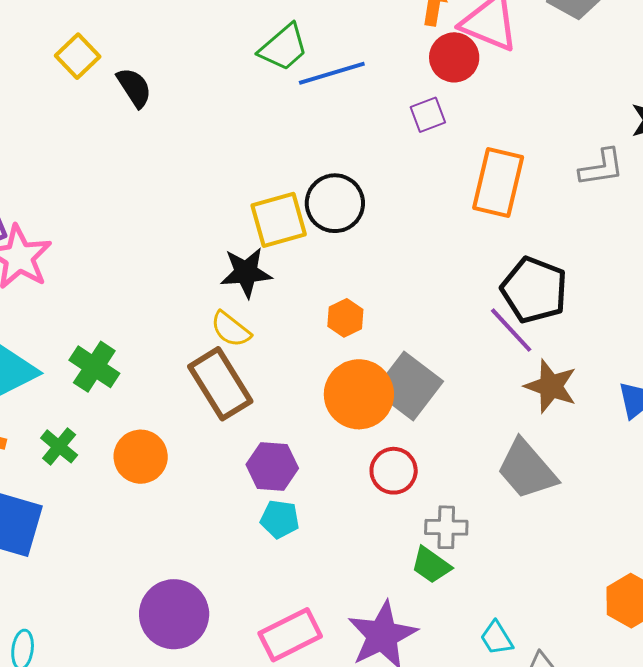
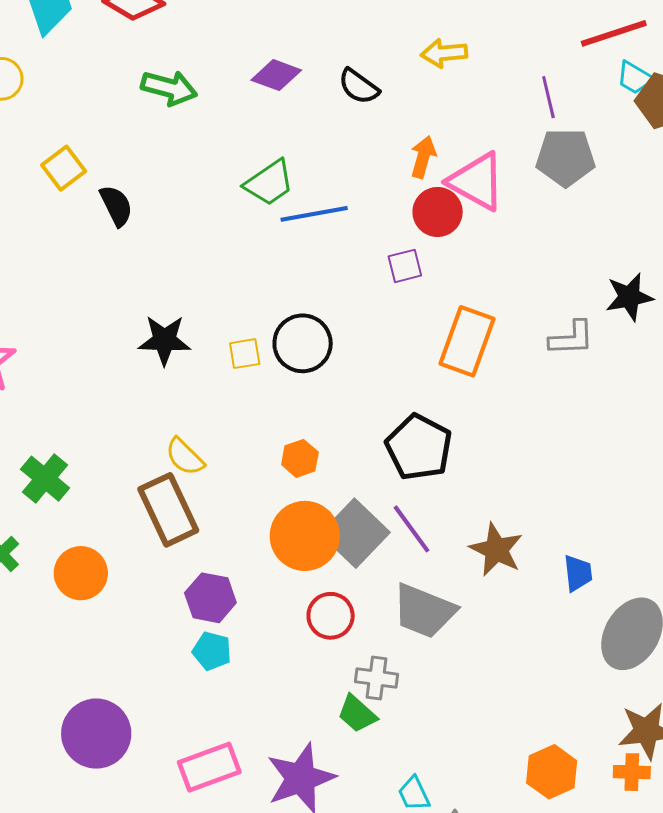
yellow square: (279, 220) -> (245, 354), size x0.6
black star: (246, 272) -> (164, 340), moved
black pentagon: (534, 290) -> (419, 447), moved
purple line: (511, 330) -> (411, 529), moved
gray trapezoid: (527, 469) -> (424, 611), moved, turned -34

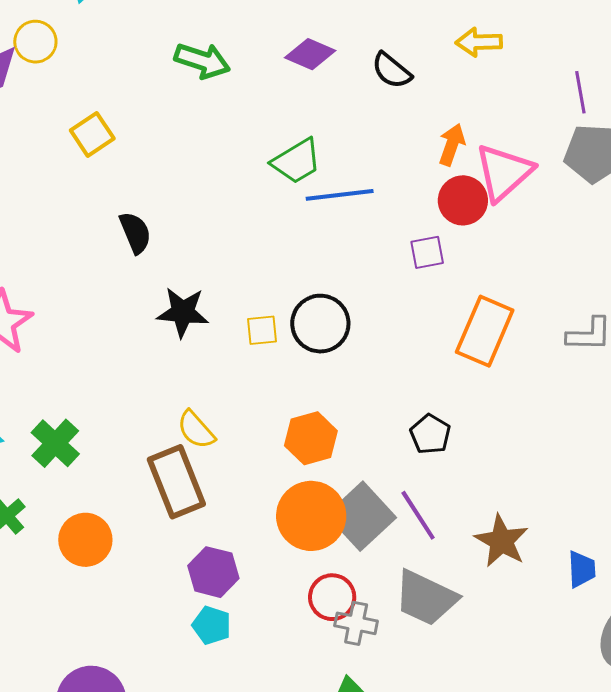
pink triangle: (477, 182) -> (504, 172), turned 46
black semicircle: (116, 206) -> (135, 233), moved
black pentagon: (419, 447) -> (430, 434), size x0.6
orange hexagon: (300, 458) -> (311, 438), size x1.4
gray cross: (377, 678) -> (356, 623), moved

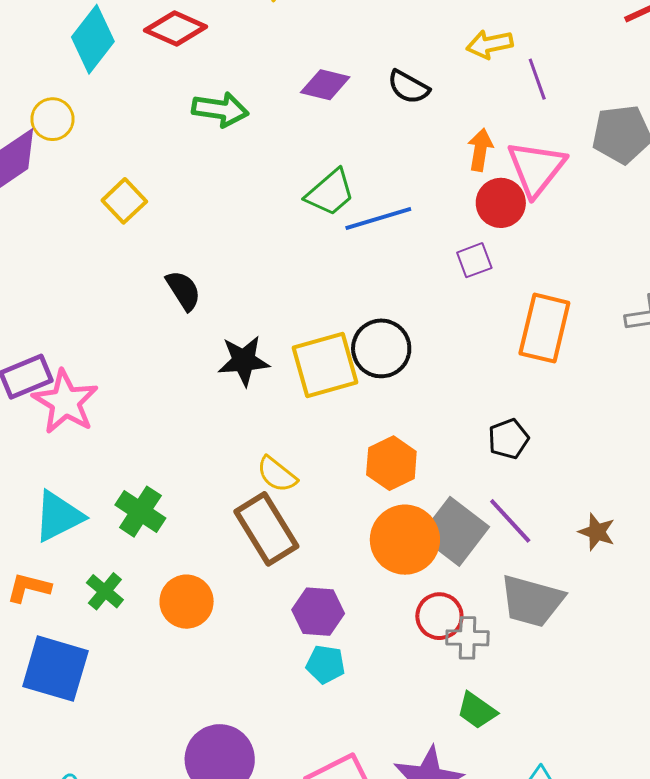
purple line: (580, 92) -> (537, 79), moved
yellow square: (262, 330) -> (325, 365), size x2.0
black pentagon: (430, 434) -> (508, 439), turned 30
brown star: (502, 541) -> (597, 532), size x0.7

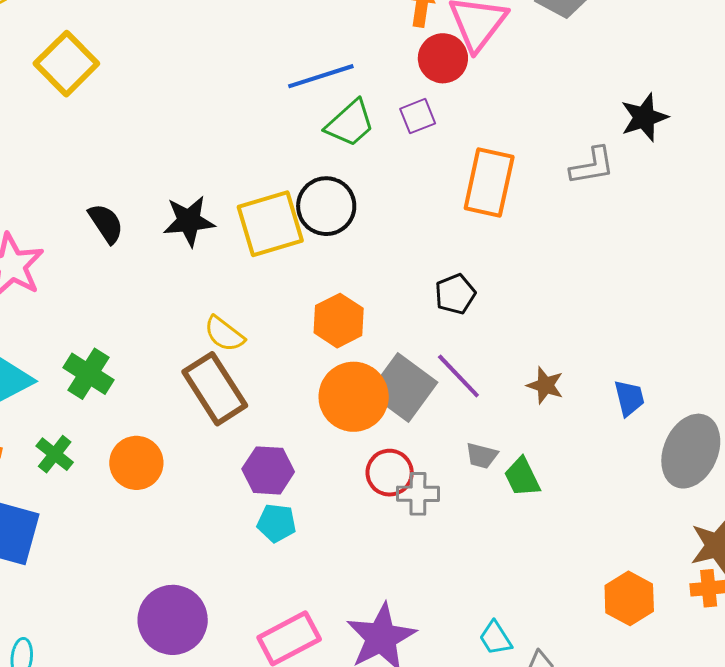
green trapezoid: (330, 193) -> (350, 123), moved
yellow square: (124, 201) -> (66, 64), size x1.4
black semicircle: (183, 290) -> (106, 223), moved
gray trapezoid: (532, 601) -> (482, 456), size x0.5
green trapezoid: (477, 711) -> (522, 477), moved, turned 30

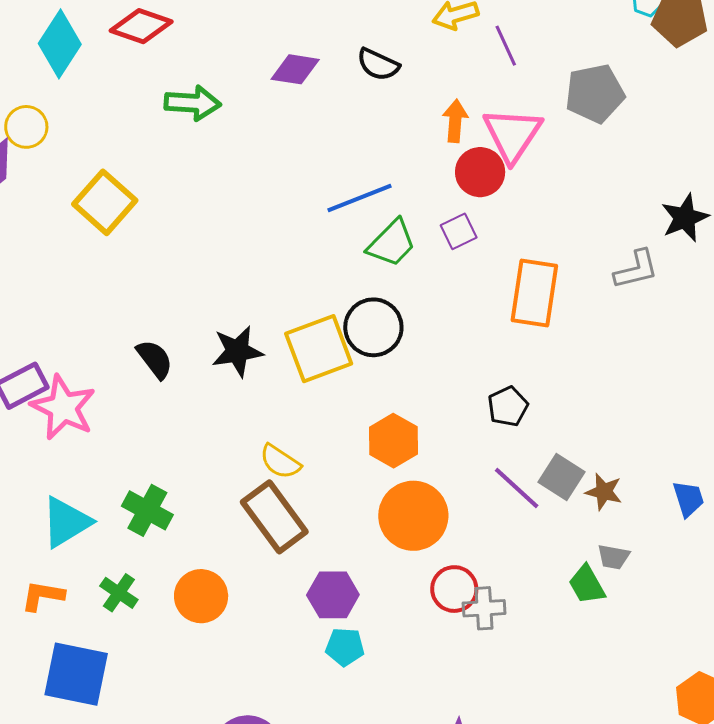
gray square: (403, 388) -> (562, 477), moved, size x0.7
gray trapezoid: (482, 456) -> (613, 557), moved

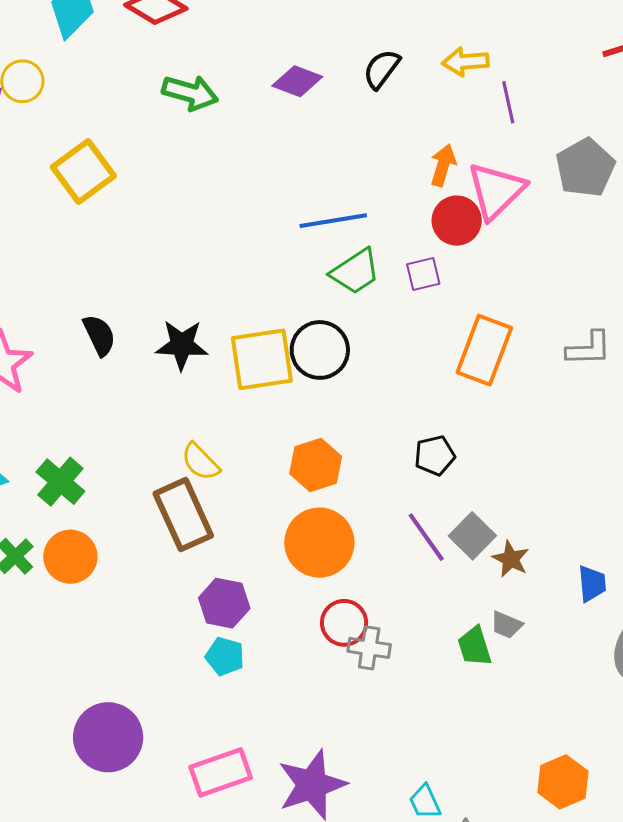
black semicircle: (378, 64) -> (382, 69), moved, turned 90
gray pentagon: (595, 93) -> (585, 168), turned -30
orange circle: (201, 596) -> (70, 557), moved

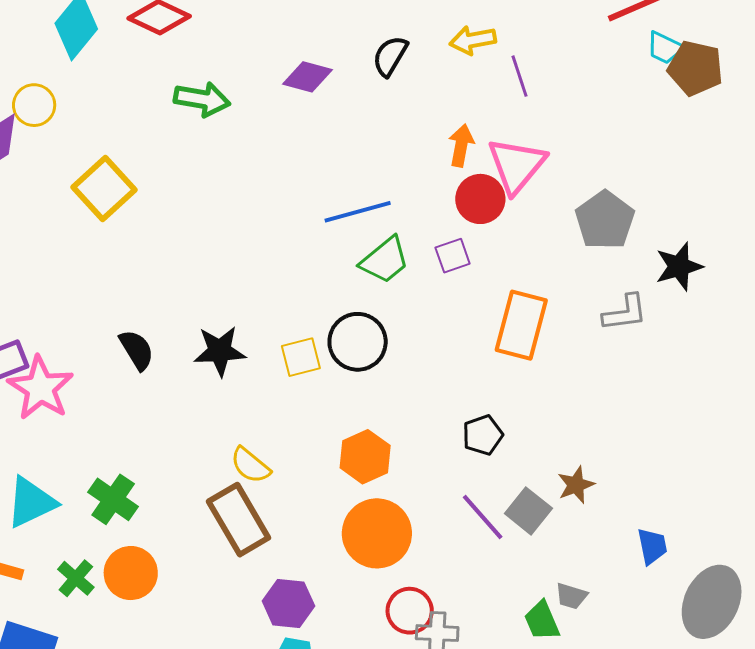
gray pentagon: (585, 168) -> (605, 220), moved
yellow square: (262, 359) -> (301, 357), size x0.6
brown star: (511, 559) -> (576, 485), moved, turned 30

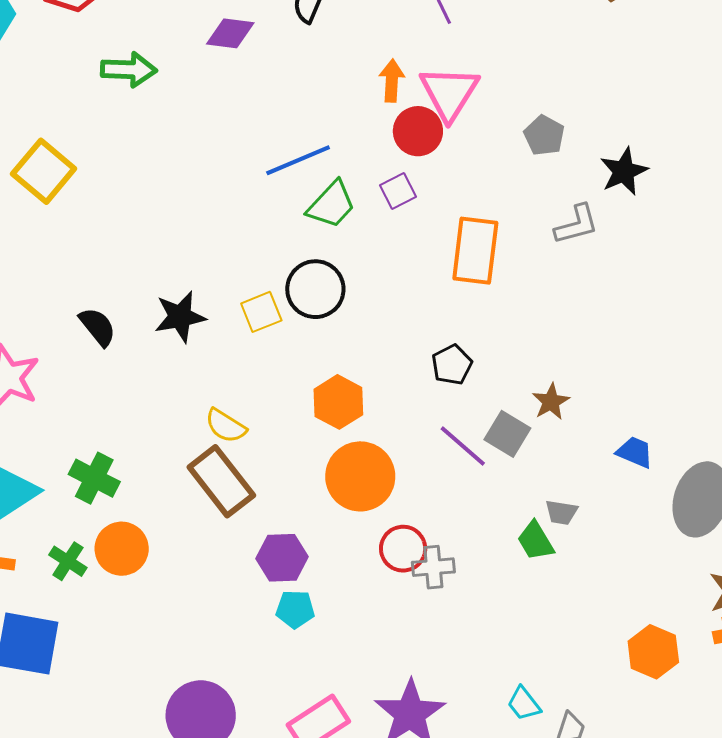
gray pentagon: (605, 220) -> (544, 135), size x0.7
blue trapezoid: (652, 546) -> (635, 452), turned -48

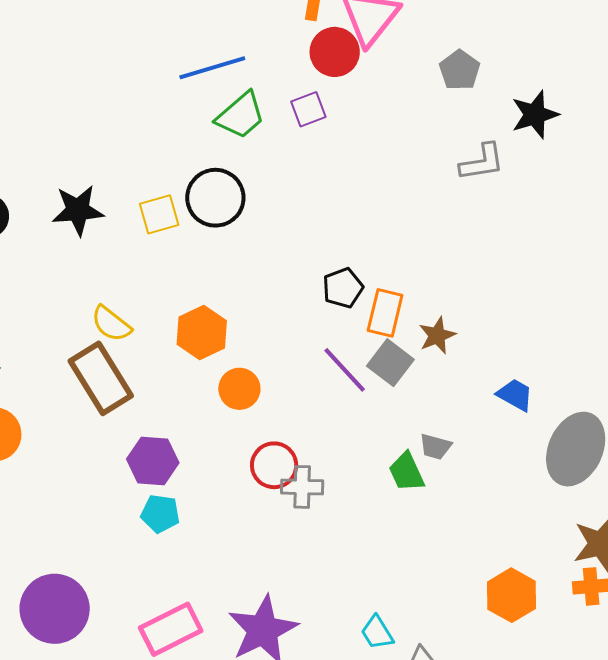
orange rectangle: (475, 251) -> (385, 313), moved, size x0.7
orange hexagon: (338, 402) -> (202, 333), moved
orange circle: (360, 476) -> (239, 389), size x0.6

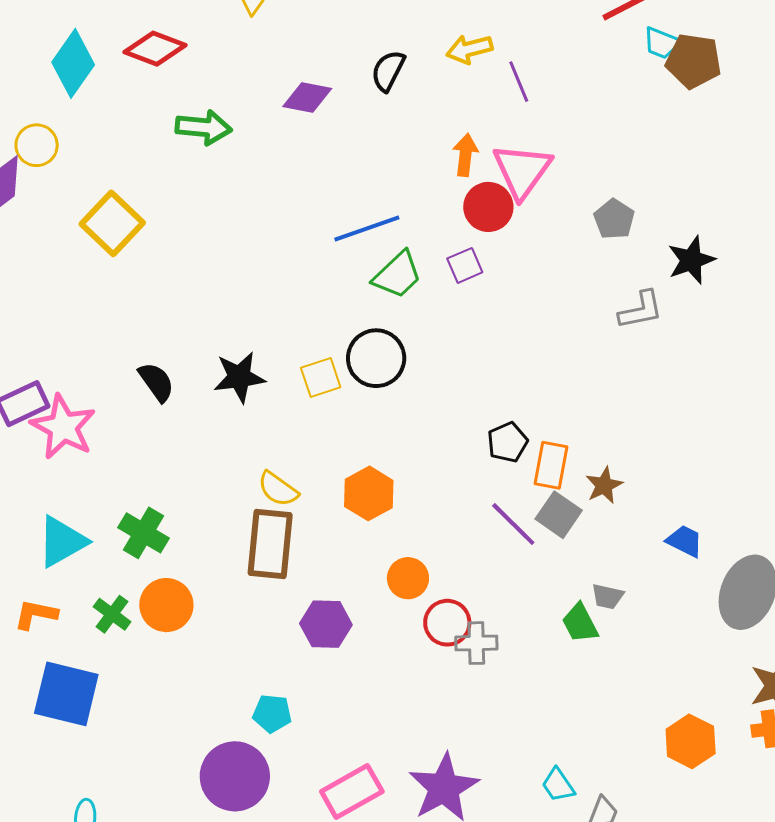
brown rectangle: (101, 378) -> (270, 544), turned 40
orange circle: (239, 389) -> (408, 578), moved
cyan pentagon: (160, 514) -> (272, 714), moved

